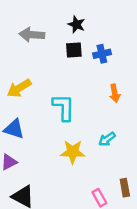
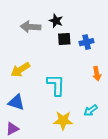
black star: (76, 24) -> (56, 21), moved

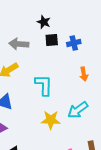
gray arrow: (31, 27) -> (19, 44), moved
cyan arrow: (91, 110) -> (78, 110), size x1.5

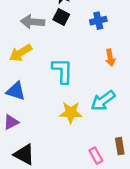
black square: (52, 40) -> (61, 17), moved, turned 32

